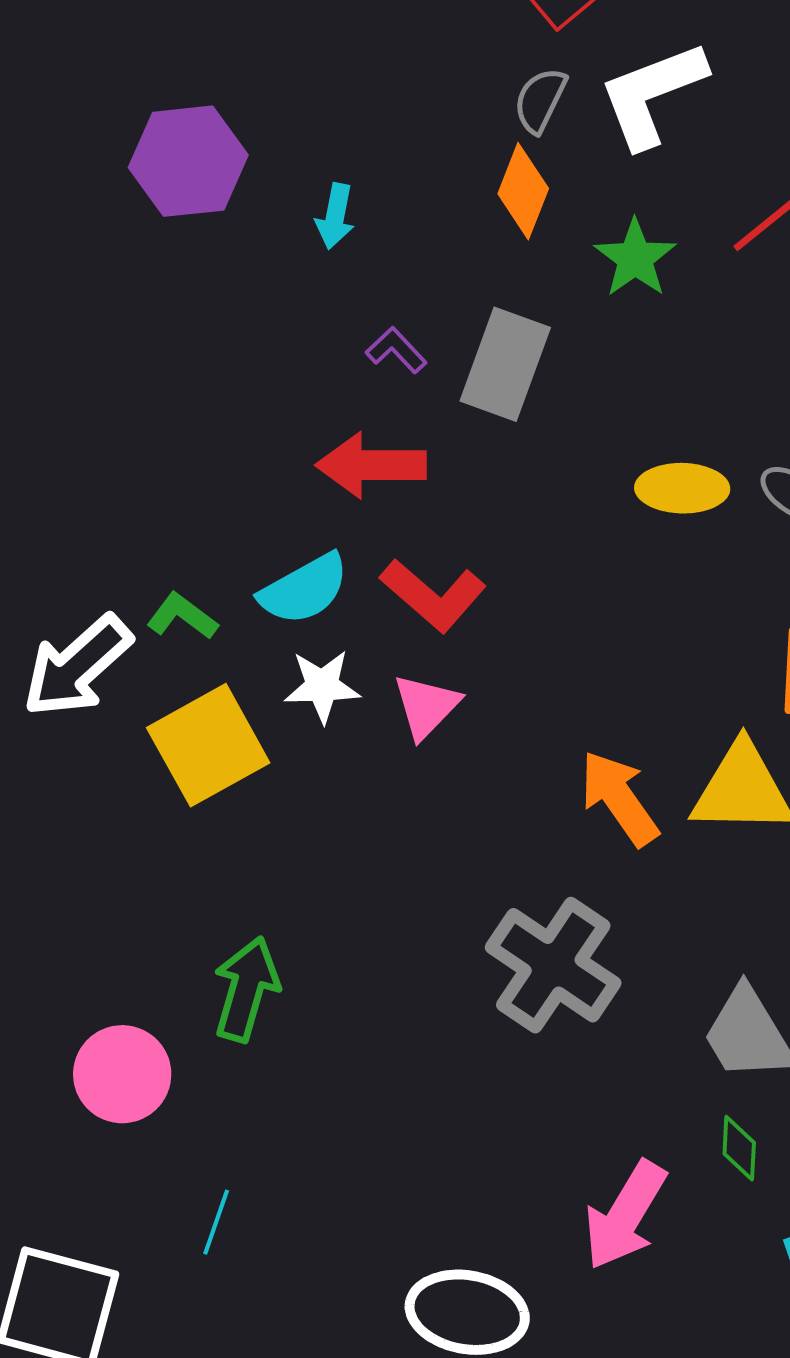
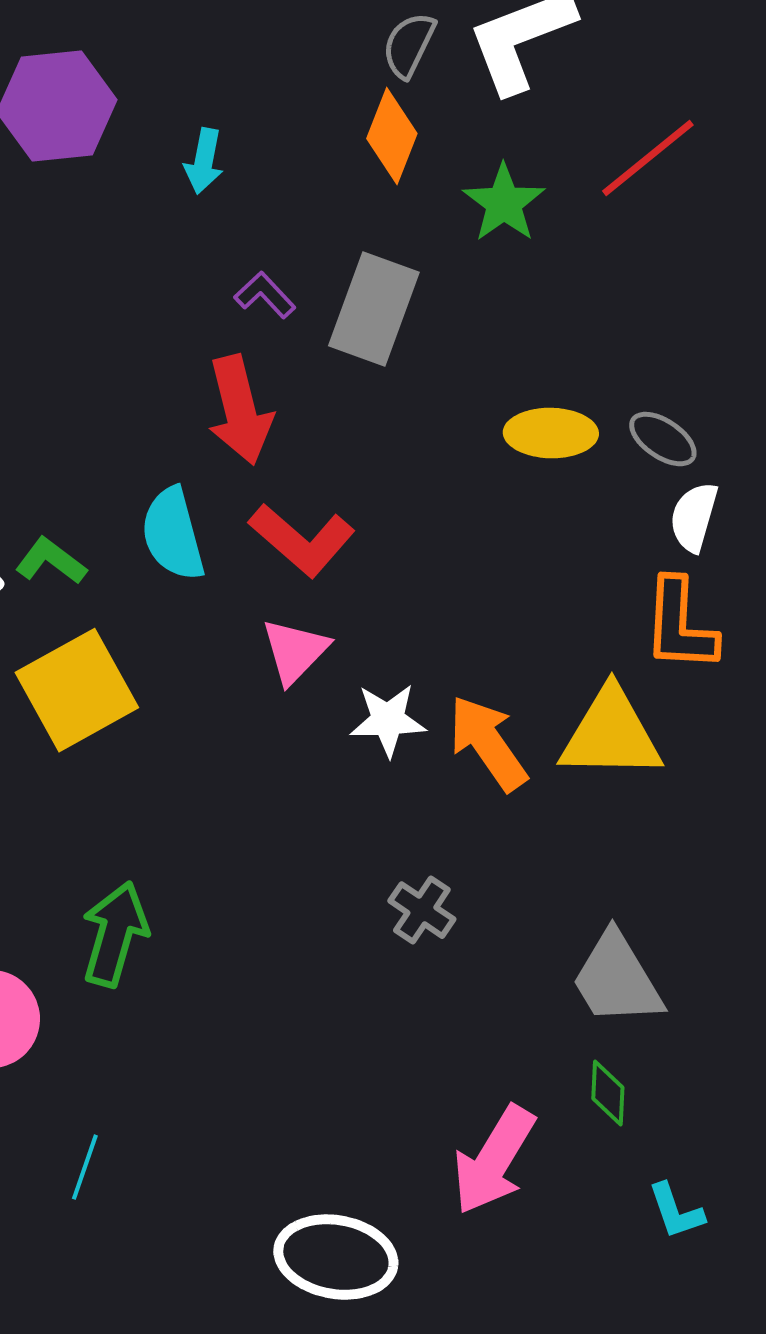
red arrow: (371, 465) -> (240, 410), turned -104
cyan semicircle: (304, 589) -> (173, 534), turned 104
white star: (322, 686) -> (388, 720), moved
gray cross: (553, 965) -> (422, 910), size x0.5

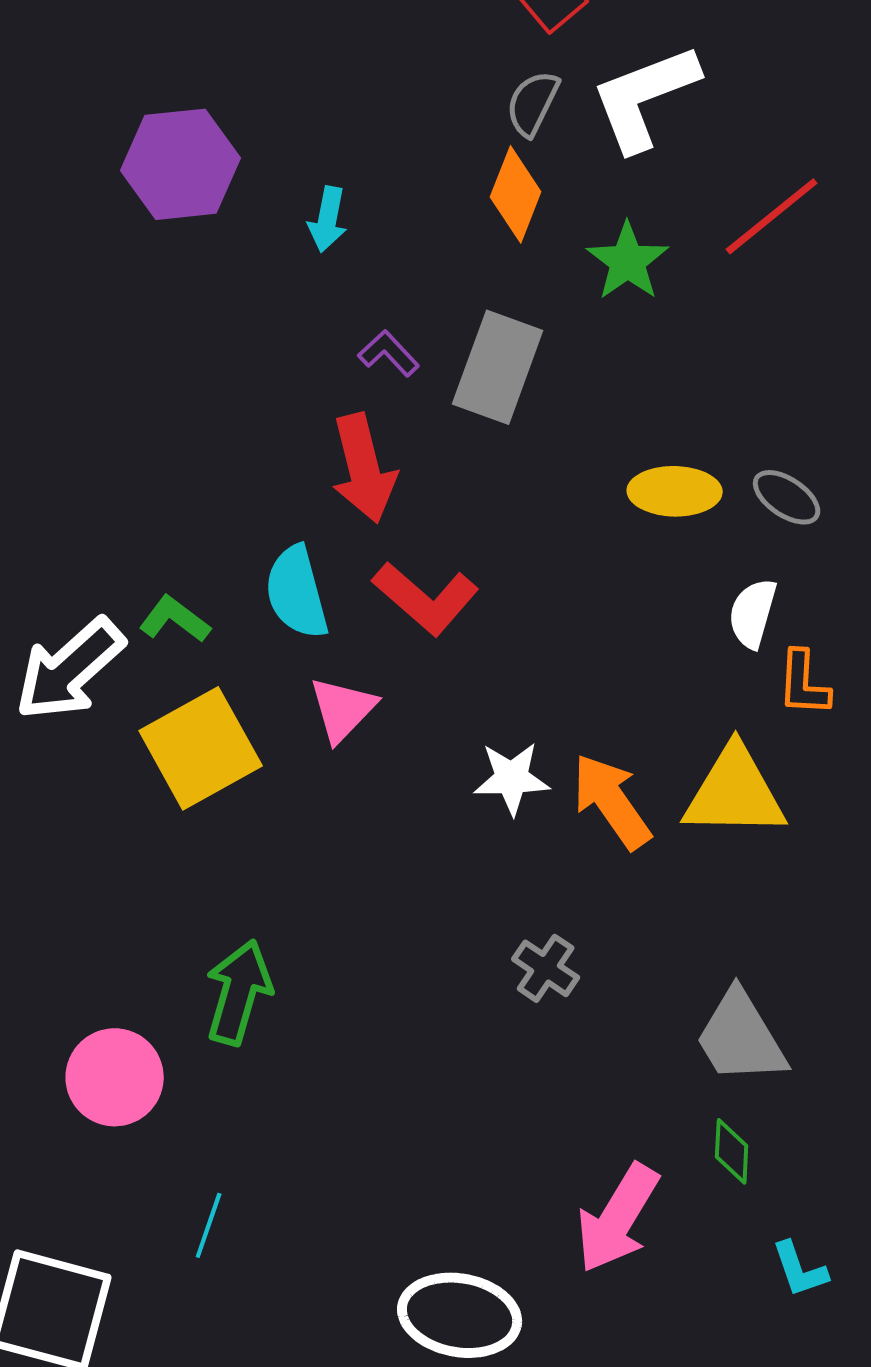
white semicircle: (694, 517) -> (753, 613), moved
orange L-shape: (680, 625) -> (804, 683), size x0.7
pink triangle: (295, 651) -> (343, 709), moved

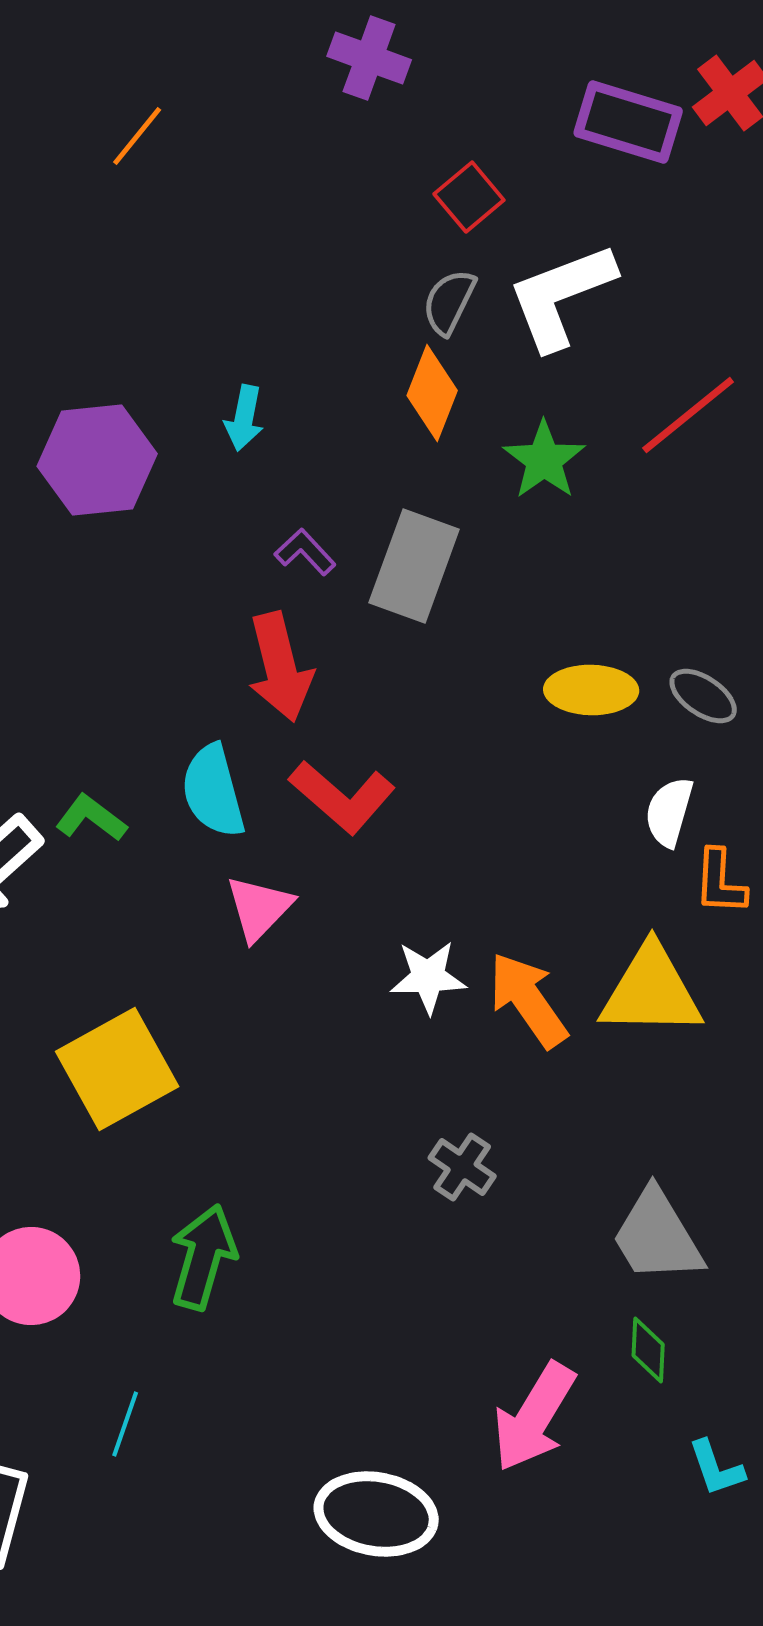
purple hexagon: (181, 164) -> (97, 460), moved
yellow square: (201, 748) -> (117, 1069), moved
green arrow: (239, 992) -> (203, 1257), moved

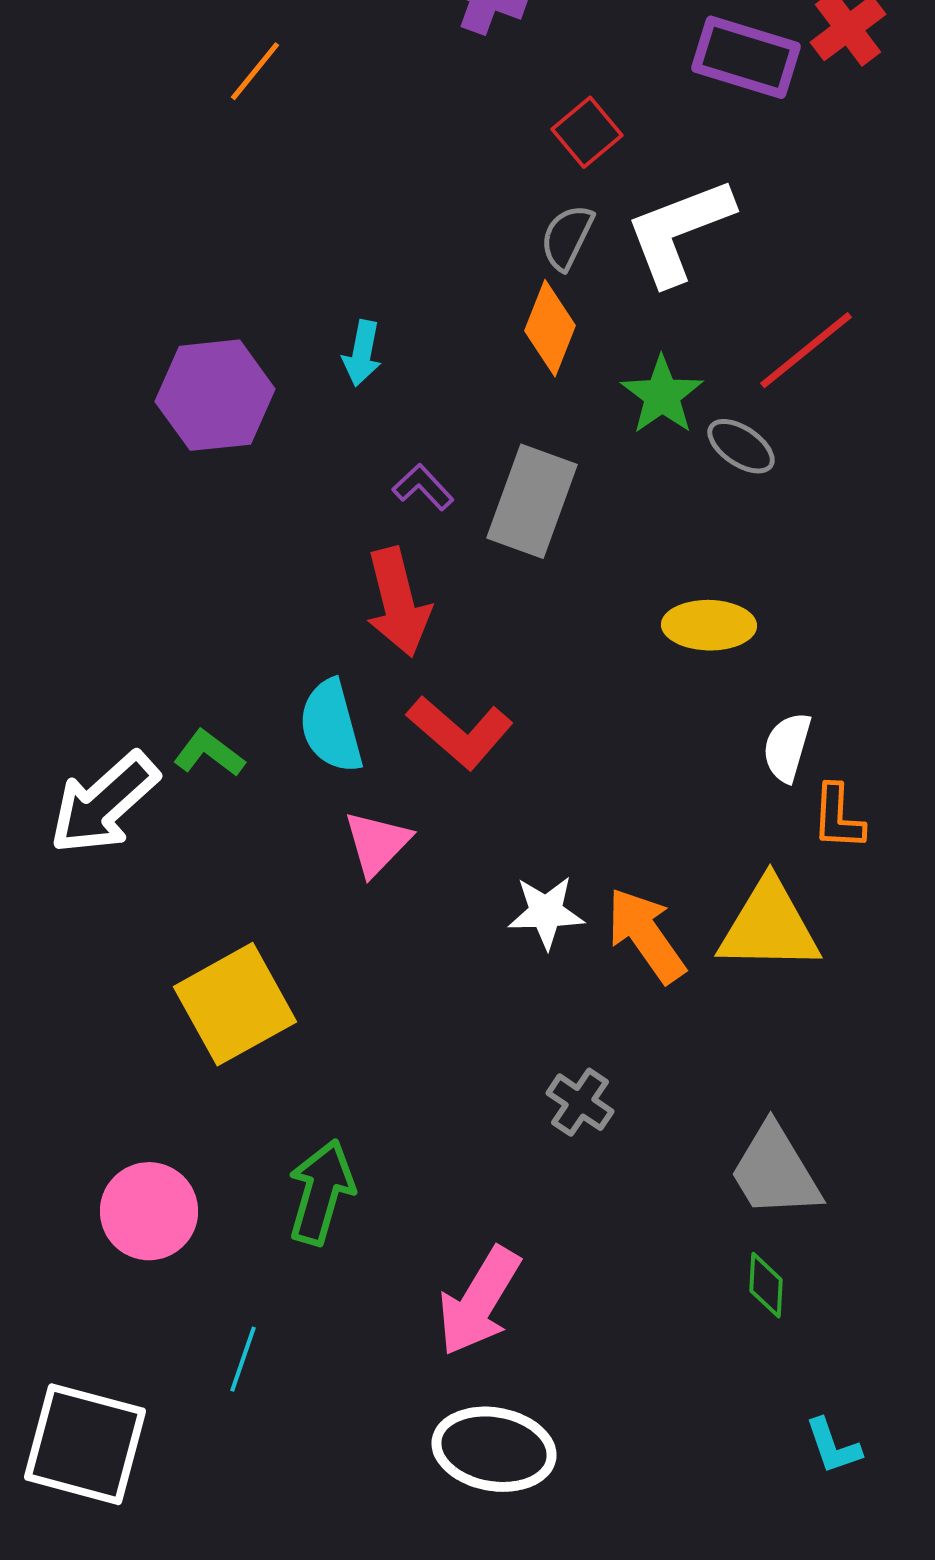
gray ellipse: (703, 696) -> (741, 446), moved
pink arrow: (534, 1417) -> (479, 1301), moved
cyan L-shape: (716, 1468) -> (833, 1446), moved

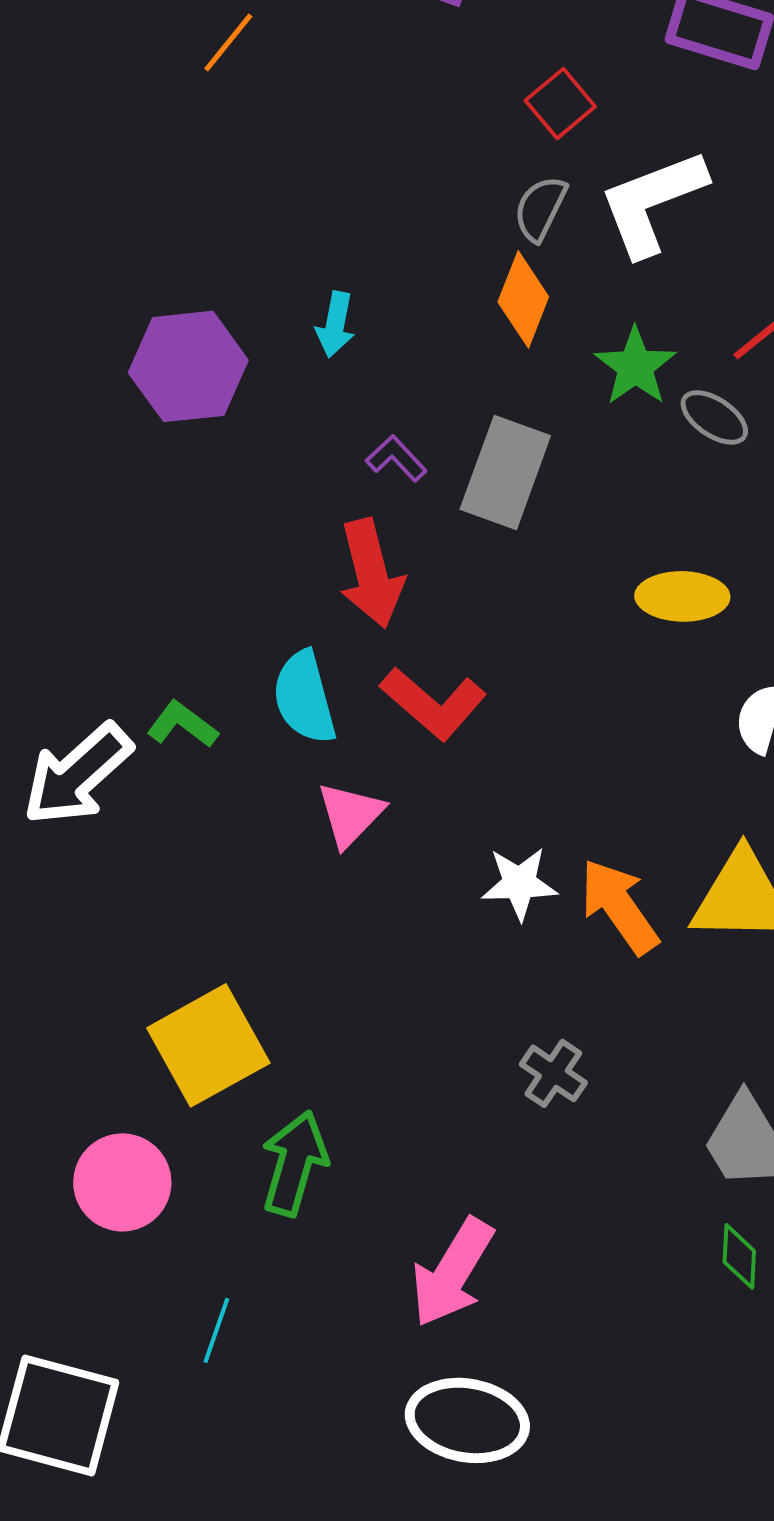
yellow square: (235, 1004) -> (208, 1045), moved

